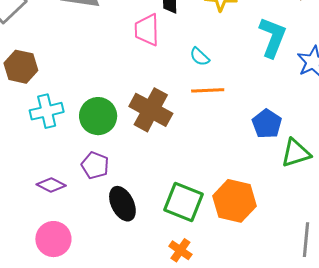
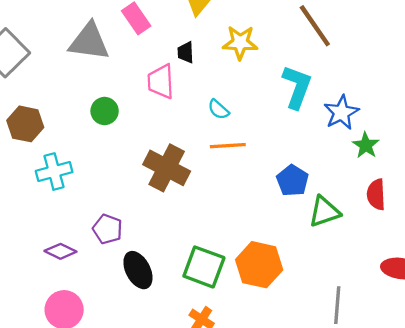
green circle: (98, 116) -> (105, 111), moved, size x0.7

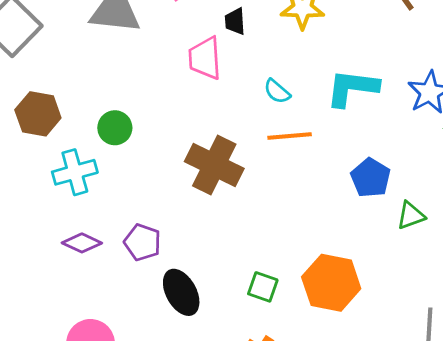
cyan L-shape: (297, 87) -> (352, 88), moved, turned -102
green circle: (105, 111) -> (115, 128), moved
green triangle: (324, 212) -> (411, 216), size x0.7
purple diamond: (60, 251) -> (82, 243), moved
green square: (204, 267) -> (263, 287), size x0.6

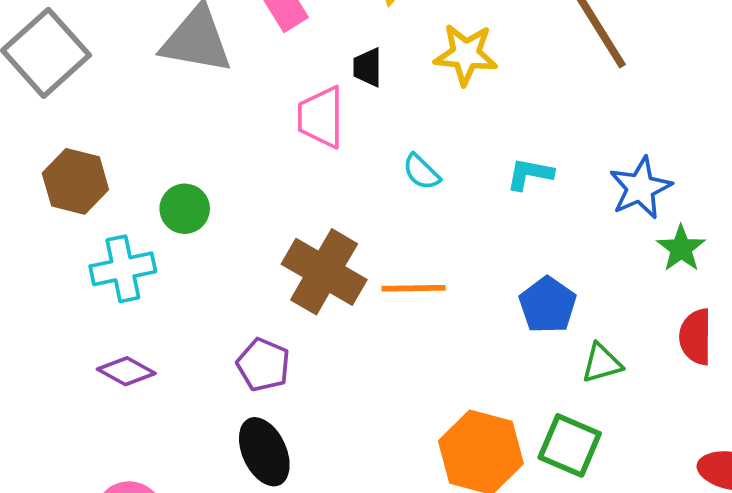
cyan L-shape: (352, 88) -> (530, 174), size x0.6
orange line: (290, 136) -> (414, 288), moved
purple pentagon: (142, 242) -> (263, 365), moved
green square: (263, 287) -> (570, 445), moved, size x1.4

